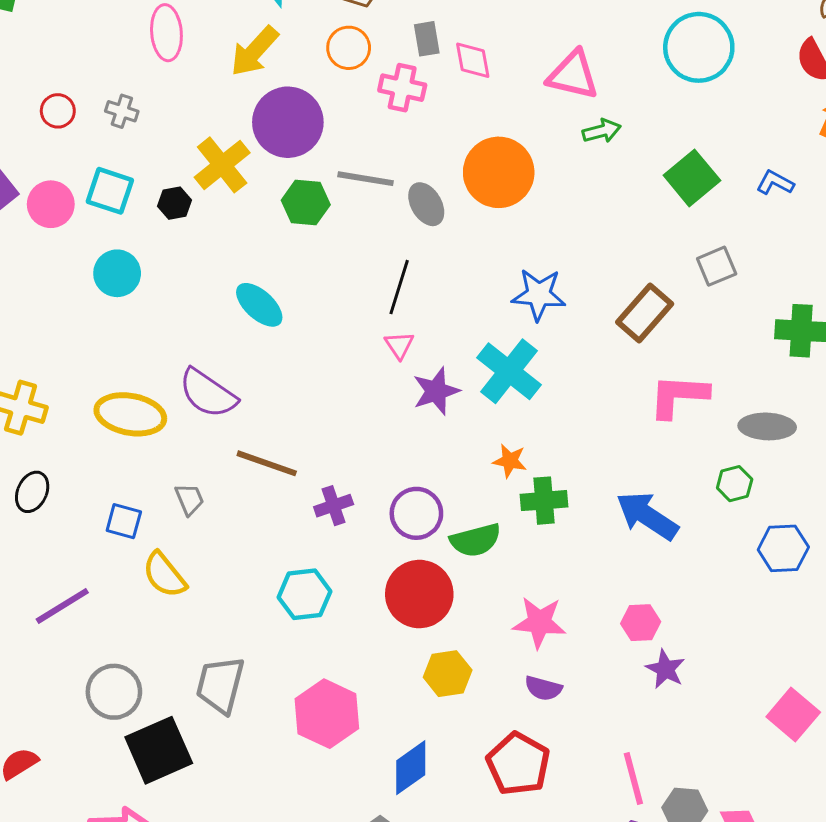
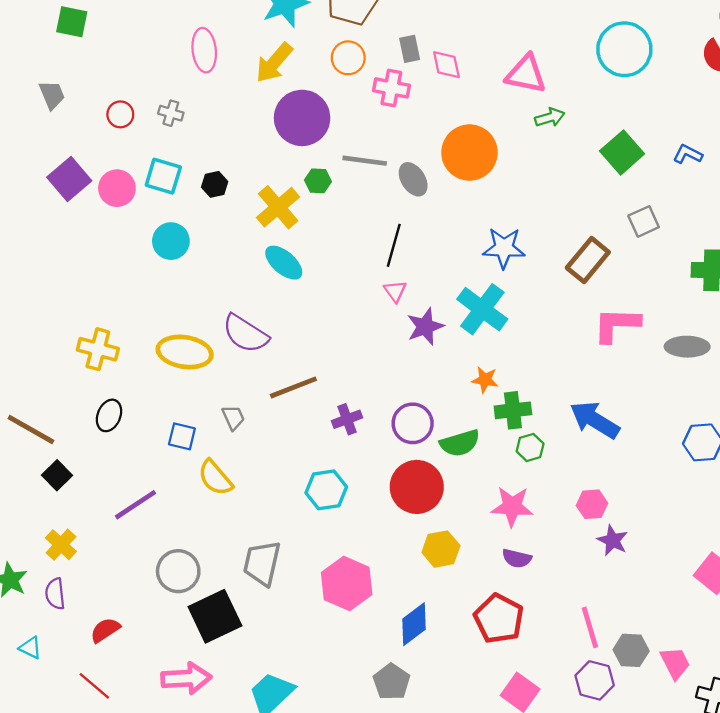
yellow cross: (222, 165) -> (278, 207), moved
green hexagon: (306, 203) -> (318, 181), size x0.7
brown line: (267, 463) -> (293, 387), turned -39
green hexagon: (735, 484) -> (530, 447), moved

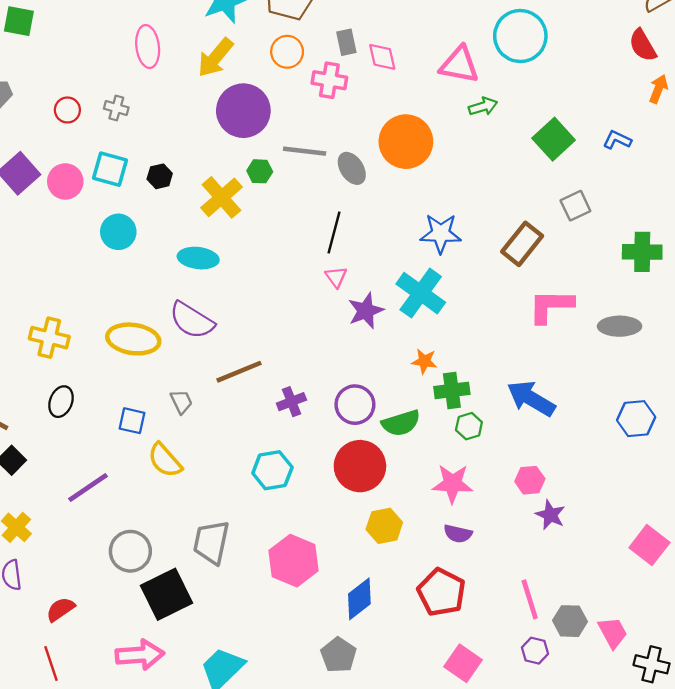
cyan circle: (624, 49) -> (520, 36), moved
cyan ellipse: (284, 263) -> (198, 258), moved, turned -33
purple hexagon: (595, 680) -> (535, 651), size x0.7
red line: (94, 686) -> (51, 664), turned 32

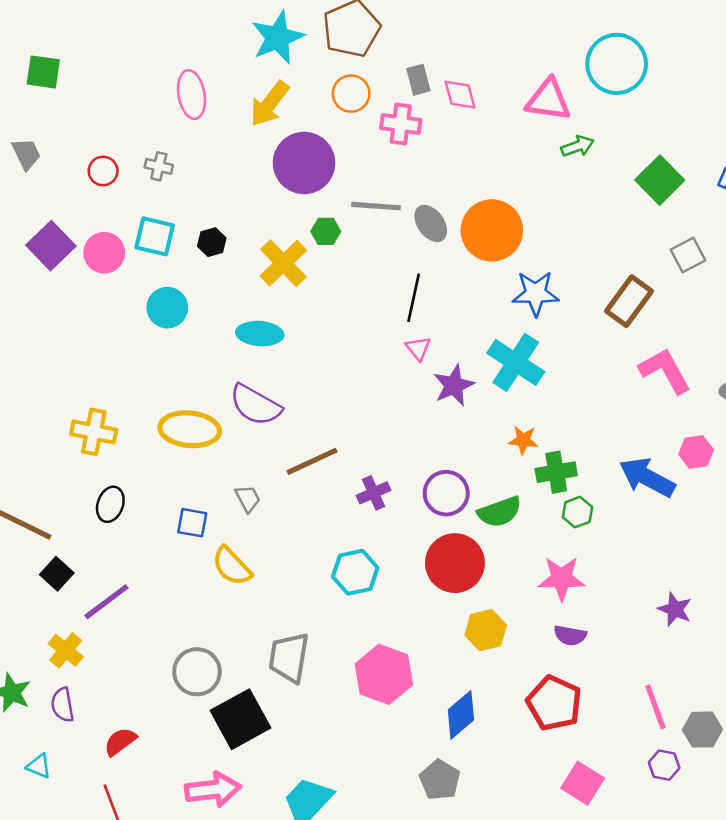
orange circle: (406, 142) -> (492, 230), moved
pink L-shape: (551, 306) -> (665, 371), turned 63
pink hexagon: (530, 480) -> (696, 452), moved
purple line: (88, 488) -> (106, 602), moved

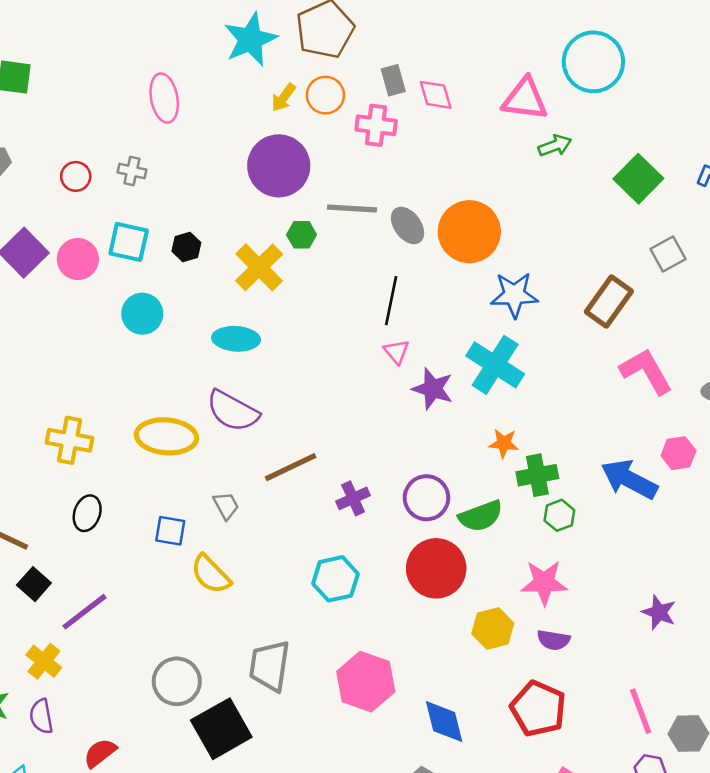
yellow arrow: (269, 104) -> (283, 98), moved, size x0.6
purple star: (454, 385) -> (433, 389), turned -30
yellow hexagon: (486, 630) -> (493, 628), moved
blue diamond: (461, 715) -> (444, 722), turned -63

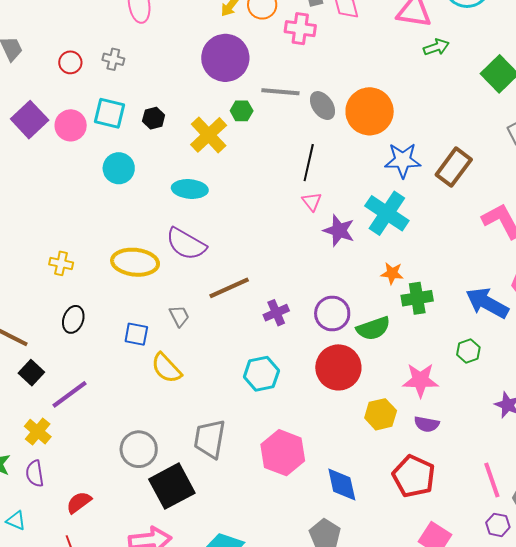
brown rectangle: (609, 301) -> (454, 167), moved
yellow cross: (69, 440) -> (61, 263), size x0.7
green hexagon: (559, 515) -> (468, 351), moved

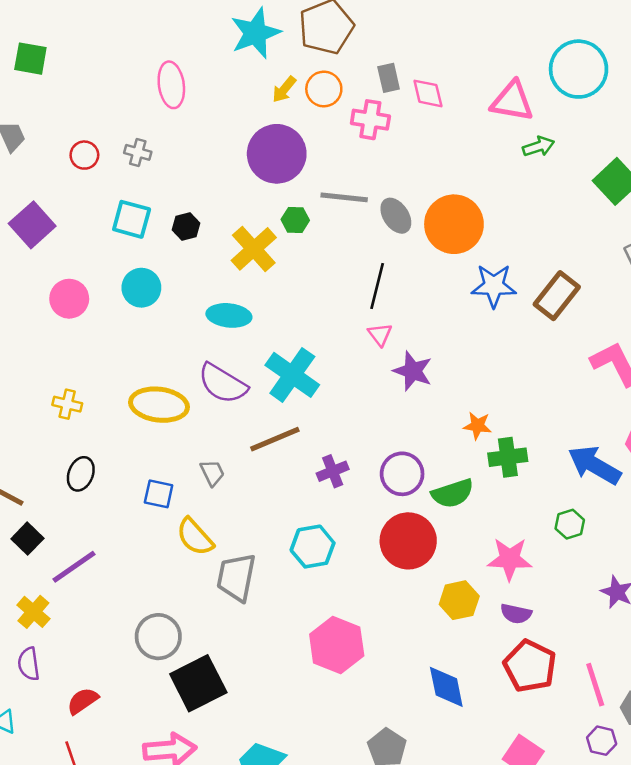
pink circle: (71, 125) -> (69, 299), moved
cyan cross: (387, 213) -> (292, 375), moved
gray trapezoid: (210, 439) -> (236, 577), moved
red pentagon: (414, 476) -> (530, 666), moved
blue diamond: (342, 484) -> (446, 687), moved

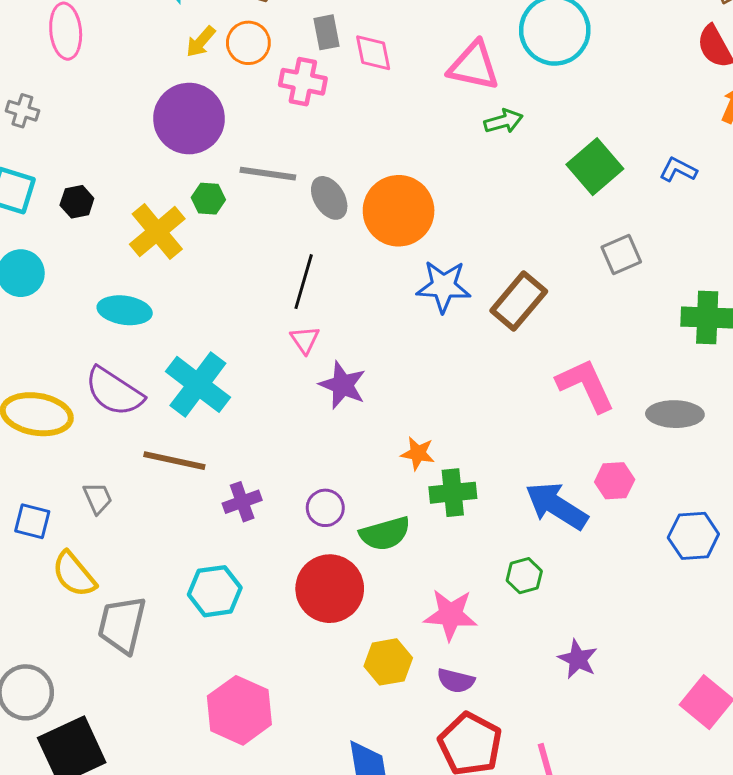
brown line: (275, 439) -> (174, 461), turned 33
purple circle: (402, 474) -> (325, 508), size x0.7

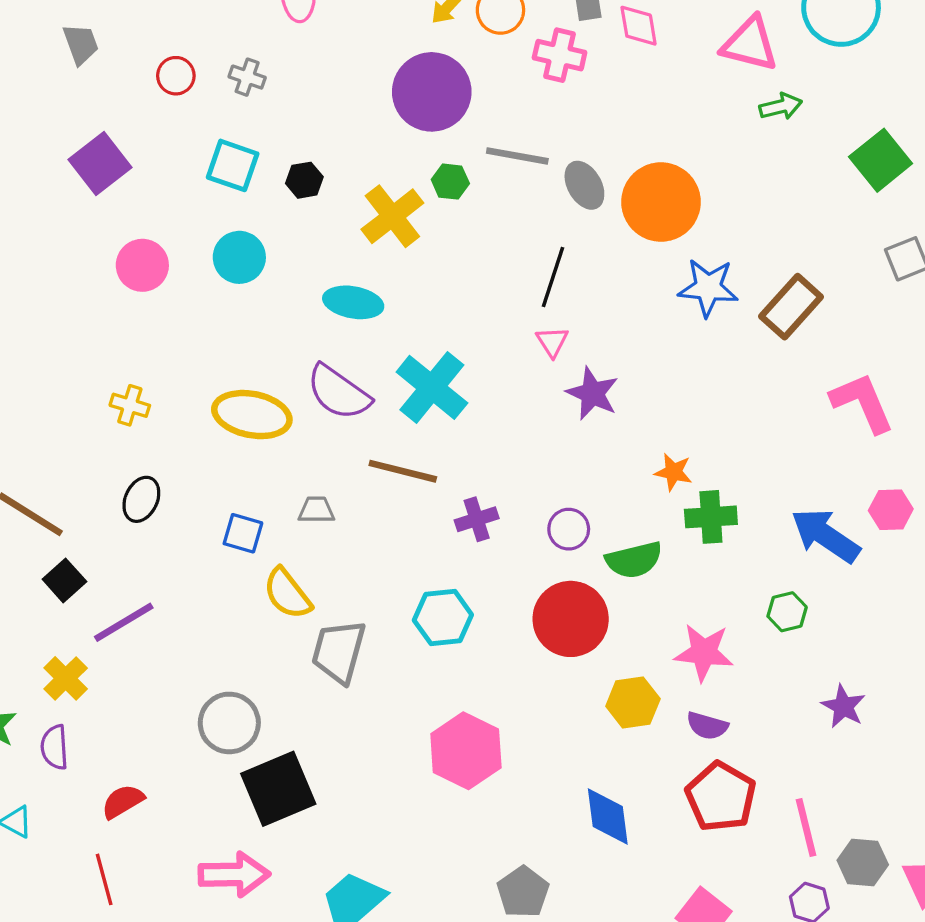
gray trapezoid: (98, 498) -> (316, 510), turned -68

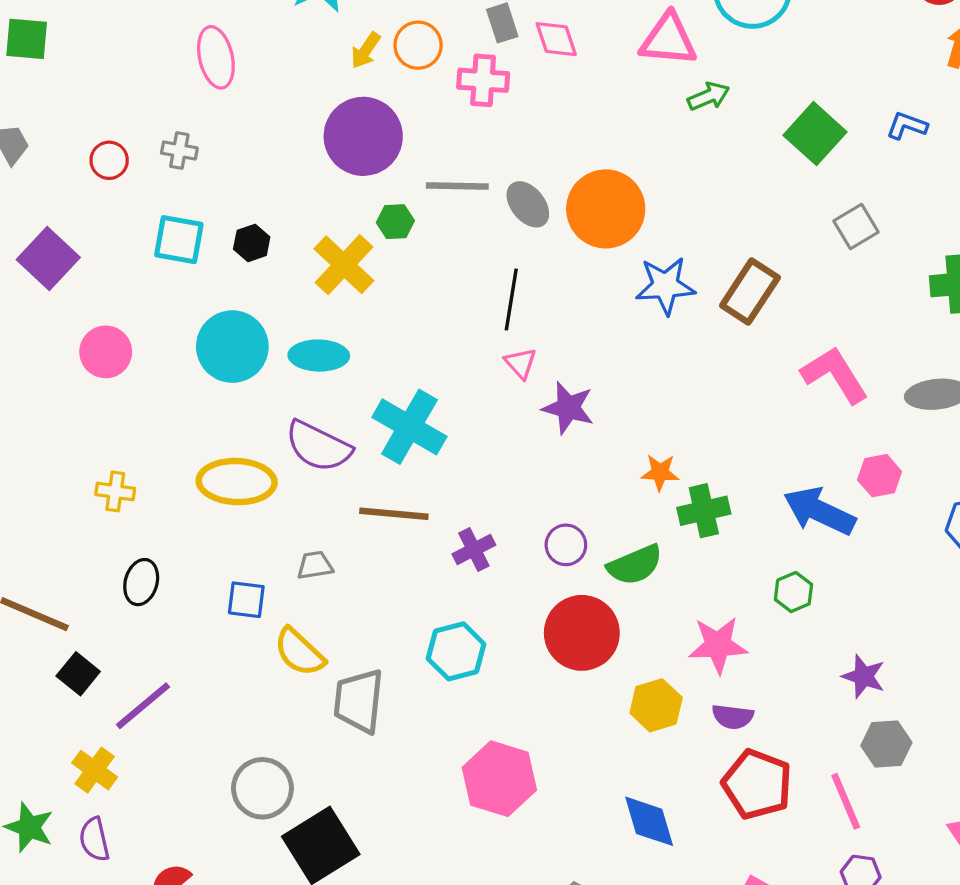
cyan circle: (239, 257) -> (232, 347), moved, size x1.4
gray hexagon: (863, 863) -> (886, 744), moved

